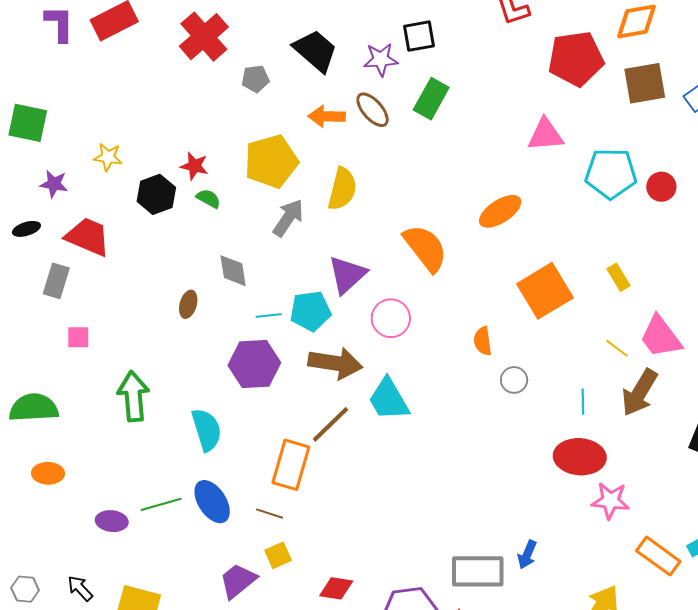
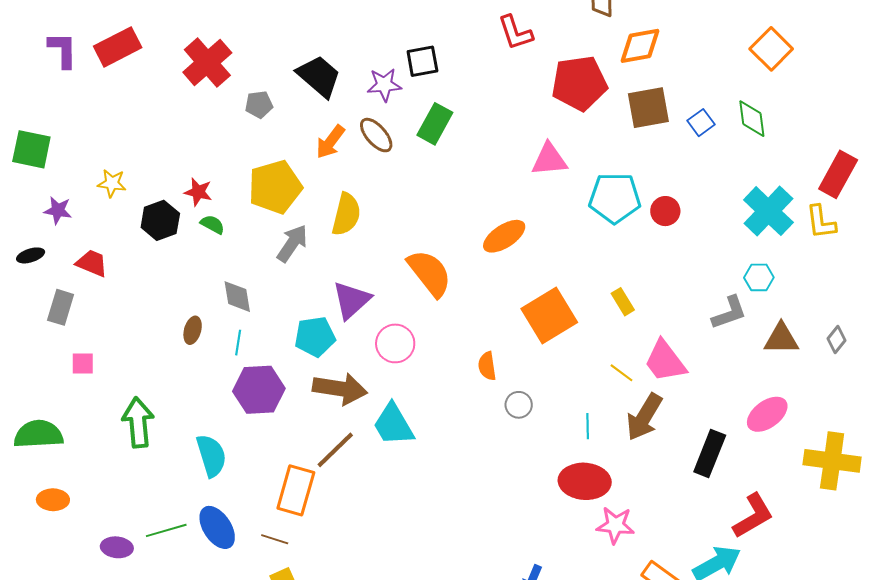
orange arrow: (327, 116) -> (330, 142), turned -54
red trapezoid: (88, 237) -> (92, 263), size x0.7
cyan line: (269, 316) -> (238, 343), moved, turned -75

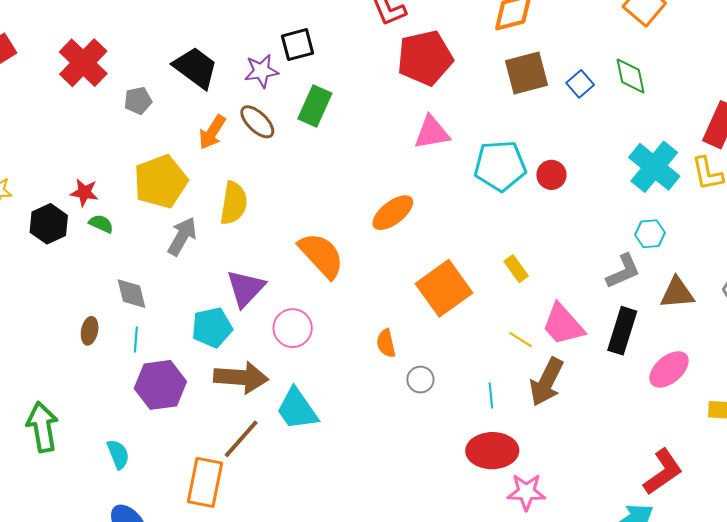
red pentagon: (579, 83) -> (425, 58), moved
black rectangle: (710, 454) -> (622, 331), moved
cyan semicircle: (211, 456) -> (118, 454), size x0.7

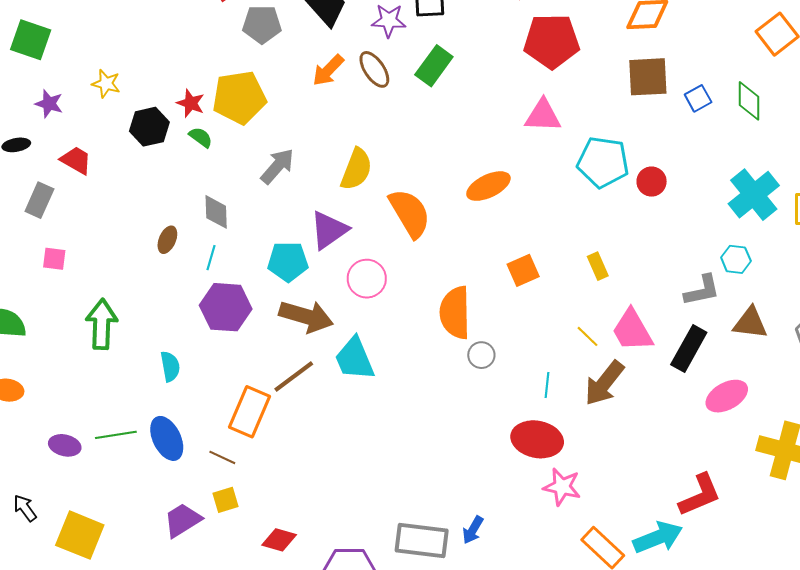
gray pentagon: (138, 101) -> (262, 24), size x1.4
yellow pentagon: (161, 181) -> (239, 98), moved
yellow semicircle: (234, 203) -> (356, 169), moved
orange square: (444, 288) -> (523, 270), size x0.6
orange semicircle: (386, 343) -> (455, 313), size x1.8

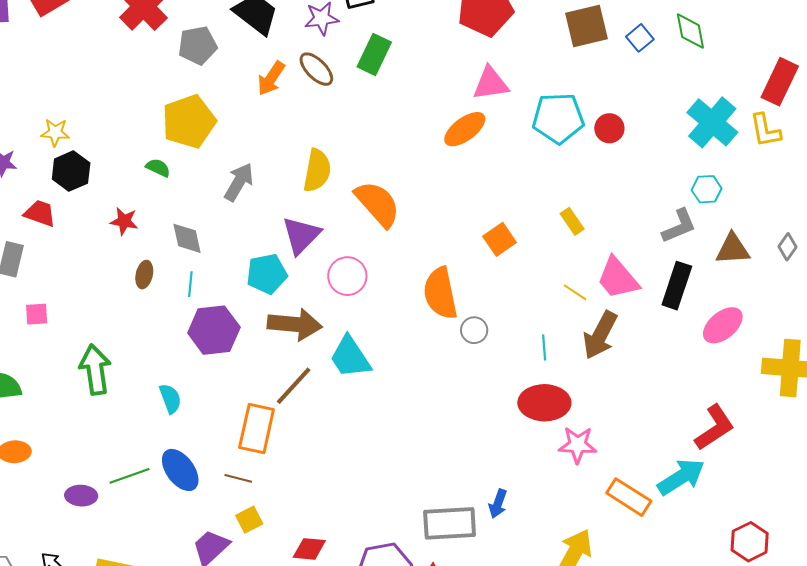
red star: (191, 103) -> (124, 221), moved
black hexagon: (149, 127) -> (71, 171), moved
orange ellipse: (488, 186) -> (465, 129), moved

